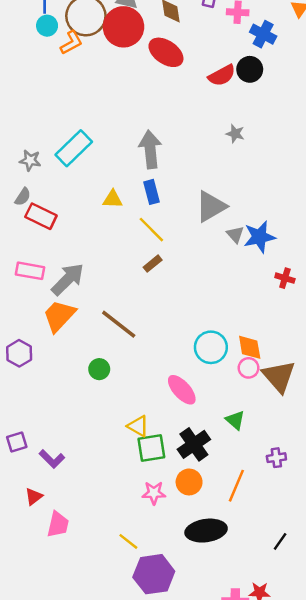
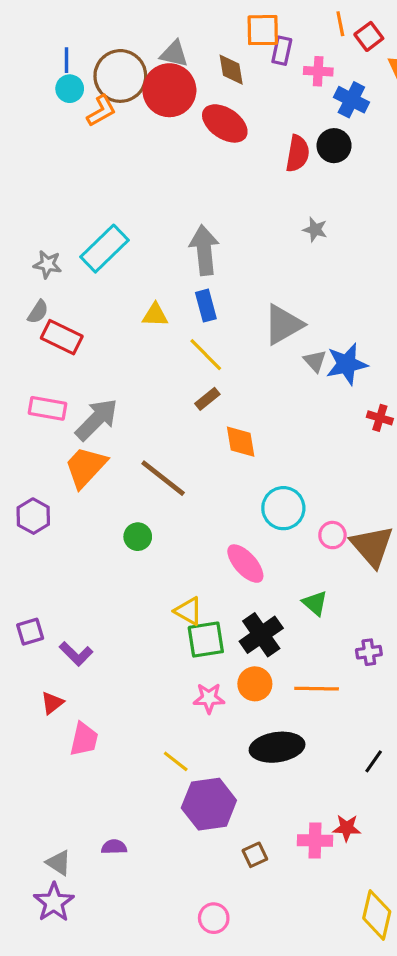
red semicircle: (222, 75) -> (298, 154), turned -52
orange diamond: (250, 347) -> (241, 442), moved
orange line: (236, 486) -> (317, 689), turned 68

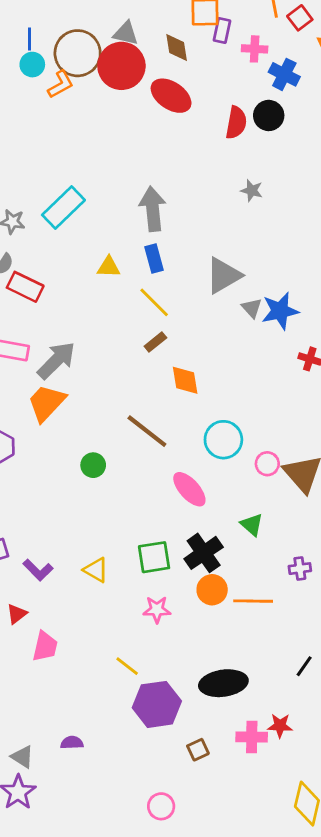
brown line: (163, 478) -> (147, 431), moved
yellow triangle: (188, 611) -> (96, 570), moved
orange circle: (255, 684) -> (212, 590), moved
black ellipse: (277, 747) -> (223, 683), moved

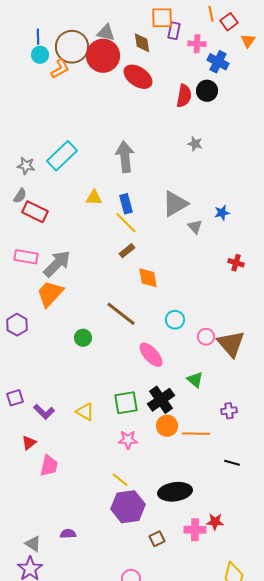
blue rectangle: (154, 258) -> (126, 204), moved
blue star: (280, 311) -> (222, 213), moved, size x0.6
cyan circle: (223, 440) -> (175, 320), size x0.7
yellow line: (127, 666) -> (120, 480), moved
black line: (304, 666) -> (232, 463), moved, turned 70

